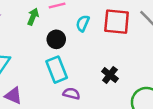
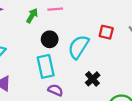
red square: (117, 22) -> (106, 32), size x0.6
cyan semicircle: (83, 23) -> (78, 47), moved, size x1.6

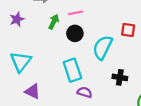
black circle: (50, 39) -> (75, 33), moved
black cross: (93, 79) -> (120, 77), turned -32

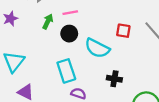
cyan semicircle: (103, 47) -> (97, 48), turned -90

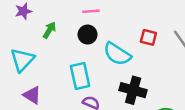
green arrow: (48, 21) -> (49, 30), moved
black cross: (114, 79) -> (133, 90), size x1.5

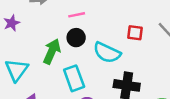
green arrow: (49, 30) -> (52, 51), moved, size x1.5

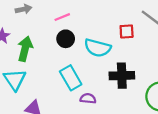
red square: (135, 33) -> (127, 31), moved
green arrow: (52, 51) -> (25, 49), moved

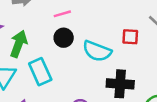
cyan rectangle: (71, 78) -> (40, 72), moved

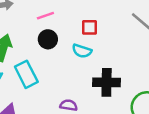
red square: (130, 37) -> (90, 27), moved
cyan semicircle: (97, 51) -> (82, 51), size x0.7

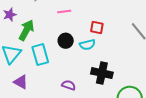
black circle: (48, 39) -> (66, 41), moved
cyan semicircle: (82, 51) -> (87, 45), turned -42

